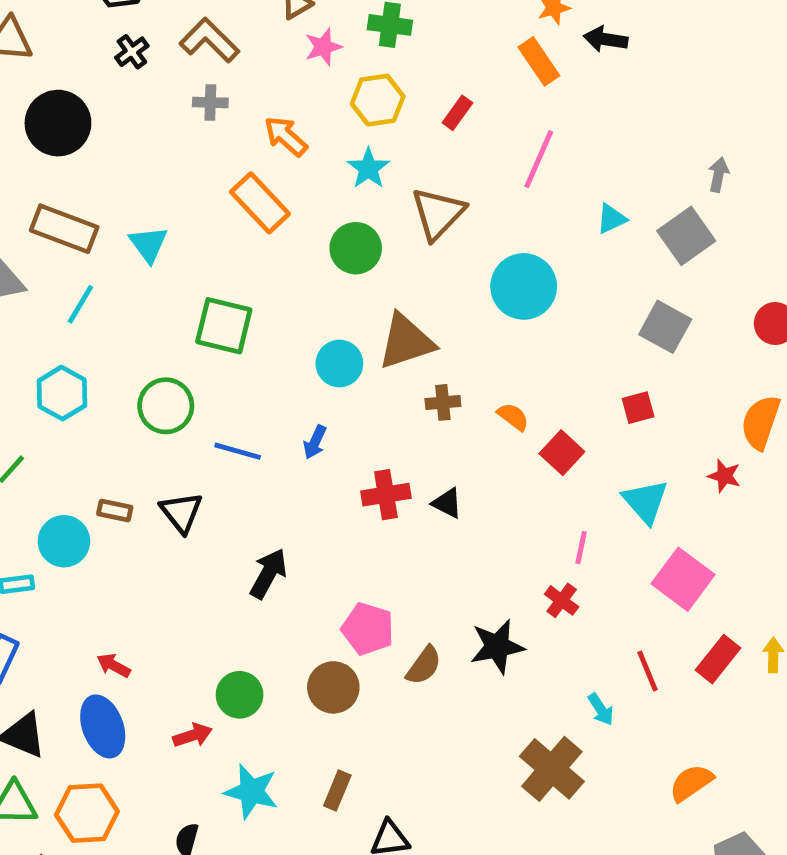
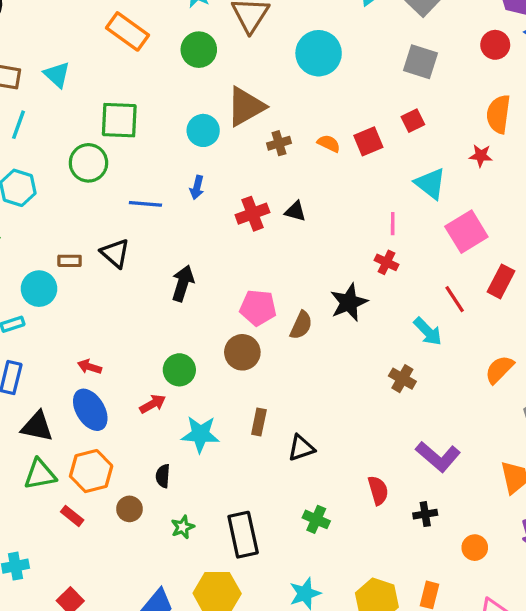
green circle: (166, 406) -> (88, 163), moved
red square: (562, 453) -> (368, 141), moved, turned 36
pink square: (683, 579) -> (466, 232), turned 33
cyan arrow: (601, 709) -> (428, 331), size x1.4
brown cross: (552, 769) -> (402, 379), size x0.6

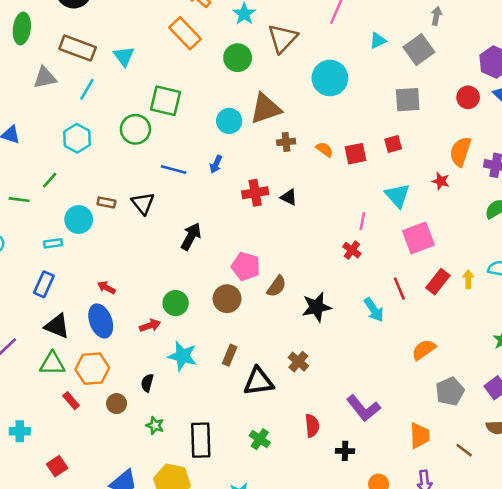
gray square: (421, 62) -> (408, 100), turned -32
black star: (349, 302) -> (316, 307), moved
brown cross: (402, 379) -> (298, 362), moved
black triangle: (301, 448) -> (259, 381), size x1.4
green star: (183, 527) -> (155, 425), turned 30

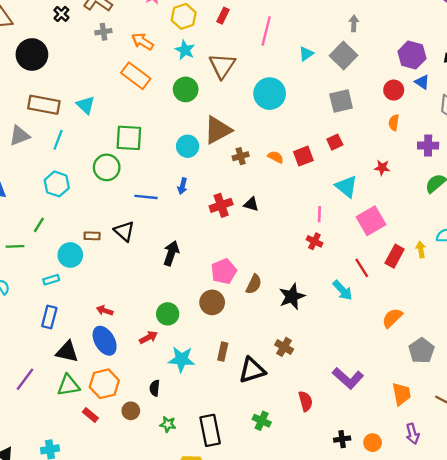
orange semicircle: (460, 152) -> (394, 123), moved, size x0.6
pink pentagon: (246, 266) -> (224, 271), turned -30
black cross: (345, 451) -> (342, 439), moved

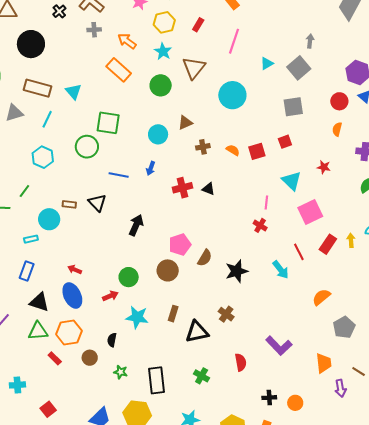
brown triangle: (218, 130) -> (185, 123), size x0.6
purple arrow: (413, 434) -> (340, 388), moved

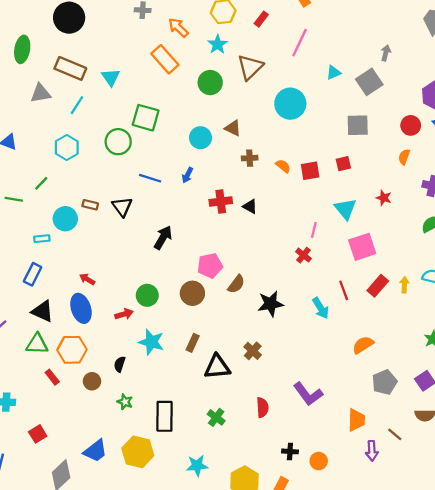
brown triangle: (185, 123) -> (233, 128), turned 42

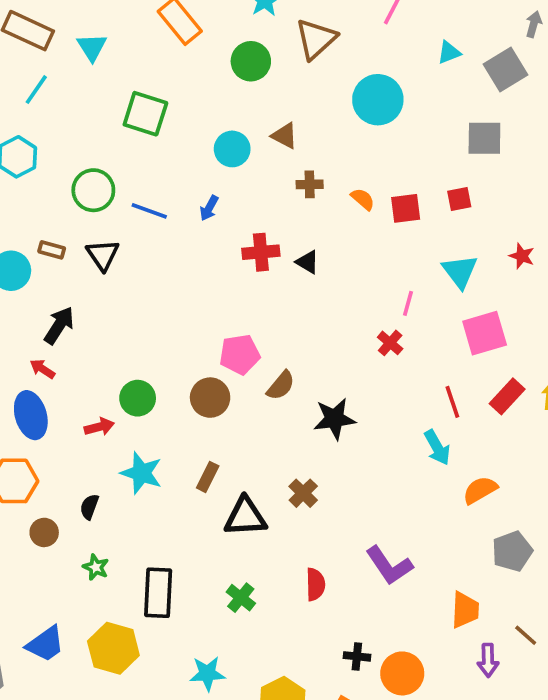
green circle: (118, 142) -> (93, 190), moved
black arrow: (163, 238) -> (59, 325), moved
cyan arrow: (321, 308) -> (437, 447), moved
orange circle: (319, 461) -> (402, 673), size x1.5

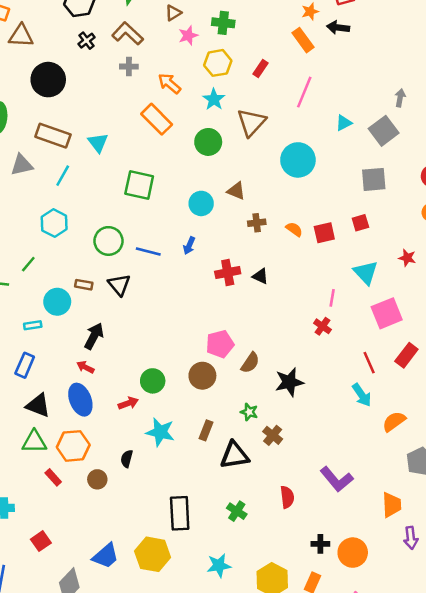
green star: (96, 567) -> (249, 412), moved

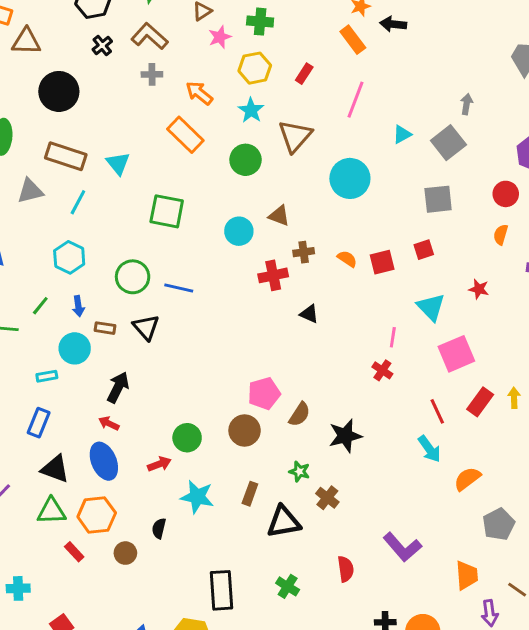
blue arrow: (189, 246) -> (78, 306), moved, turned -30
red cross: (228, 272) -> (273, 275), moved

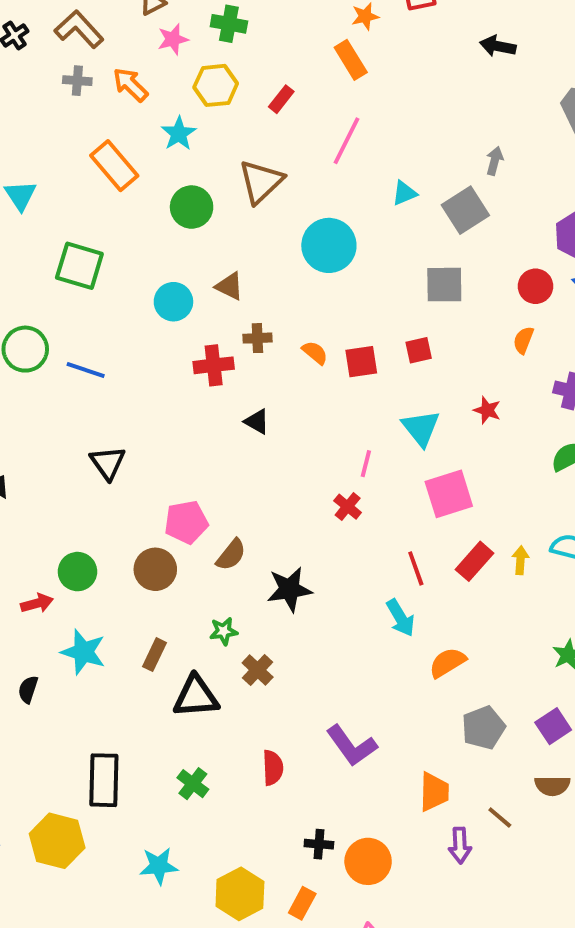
black arrow: (393, 24) -> (498, 46), moved
orange arrow: (199, 93) -> (130, 85), moved
cyan star: (251, 110) -> (179, 134), moved
black triangle: (146, 327) -> (108, 463), moved
green star: (299, 471) -> (224, 631), turned -30

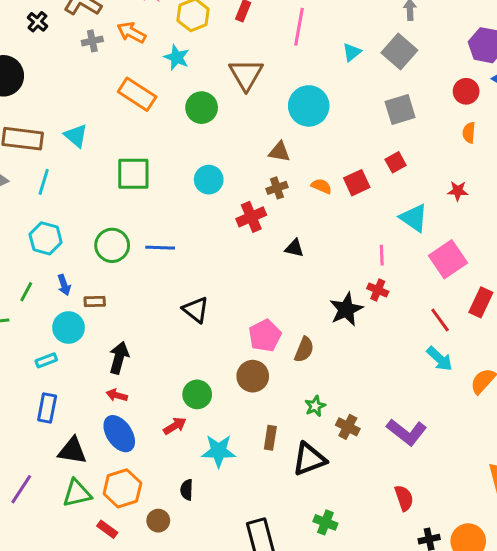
brown triangle: (229, 286) -> (279, 152), moved
black star: (289, 589) -> (346, 309), moved
purple L-shape: (352, 746) -> (407, 432), moved
red semicircle: (273, 768) -> (404, 498), moved

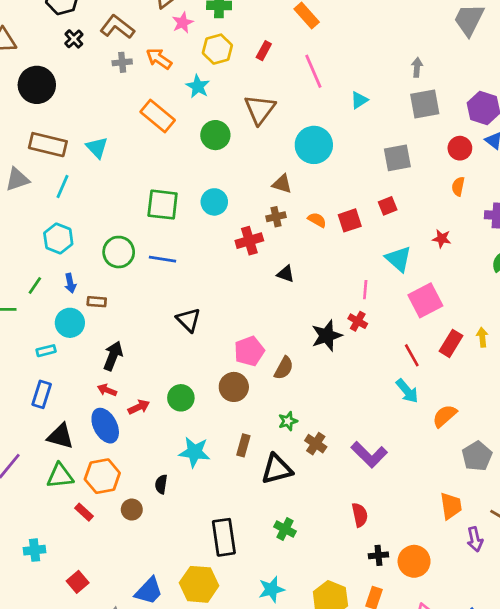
pink line: (299, 27) -> (313, 71), turned -40
gray square: (399, 51) -> (425, 104), moved, turned 32
green square: (133, 174) -> (163, 205), moved
red arrow: (175, 426) -> (139, 407), moved

